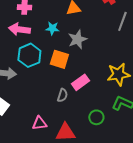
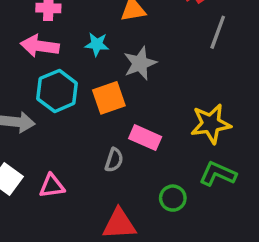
orange square: (59, 59) -> (109, 98), turned -36
pink rectangle: (80, 82) -> (145, 138), turned 60
pink triangle: (39, 123) -> (52, 186), moved

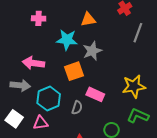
cyan star: (97, 44) -> (67, 40), size x1.5
pink arrow: (40, 46) -> (33, 63), moved
cyan hexagon: (57, 91) -> (49, 99), moved

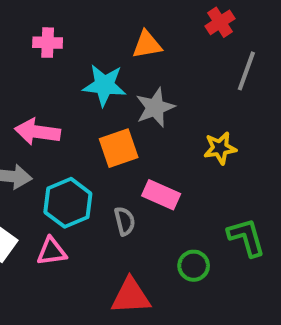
yellow star: (134, 86) -> (220, 148), moved, size x0.7
gray semicircle: (77, 108) -> (125, 221), turned -32
green L-shape: (138, 116) -> (246, 237), turned 50

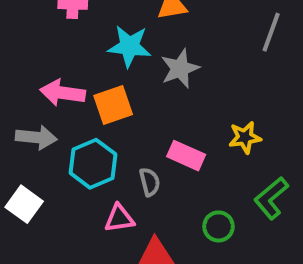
orange square: (119, 148) -> (113, 105), moved
yellow star: (220, 148) -> (245, 137), moved
green L-shape: (246, 237) -> (271, 198), turned -114
pink triangle: (52, 251) -> (119, 218), moved

